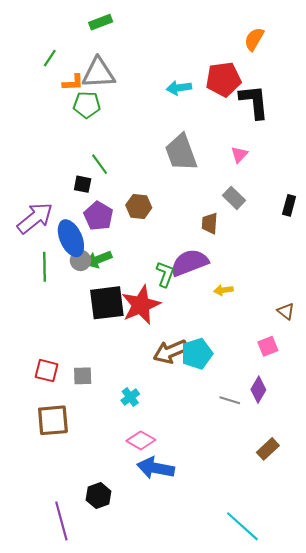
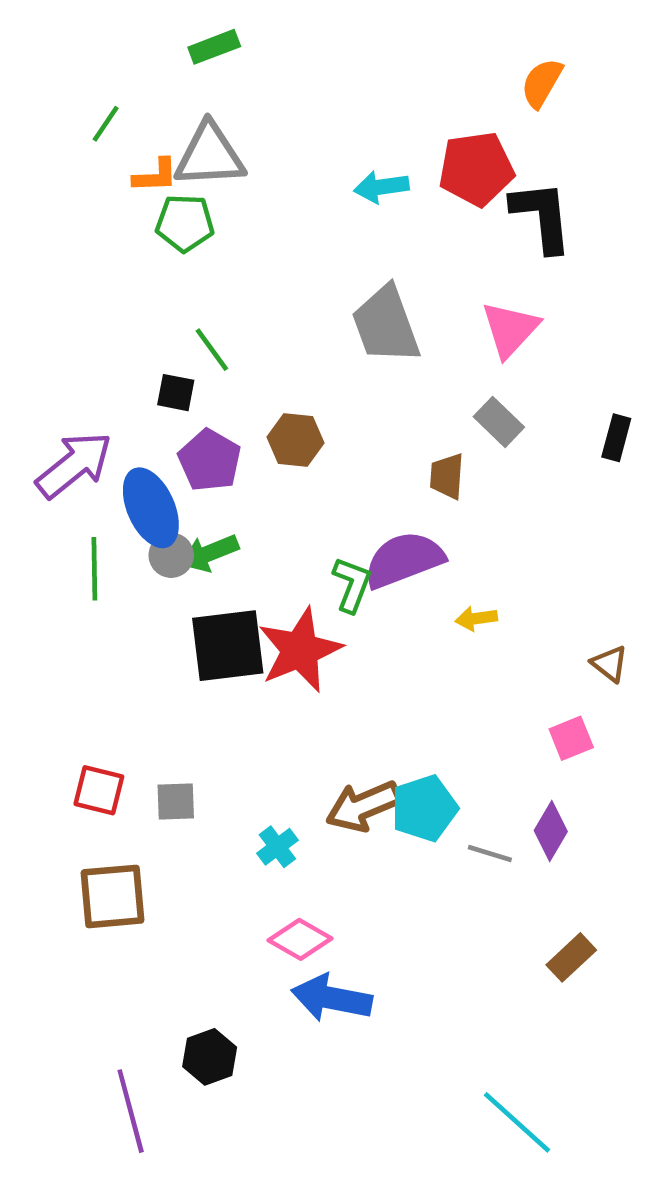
pink triangle: (239, 155) -> (510, 329), size x1.6
brown arrow: (170, 352) -> (363, 806), moved
cyan pentagon: (197, 354) -> (424, 808), moved

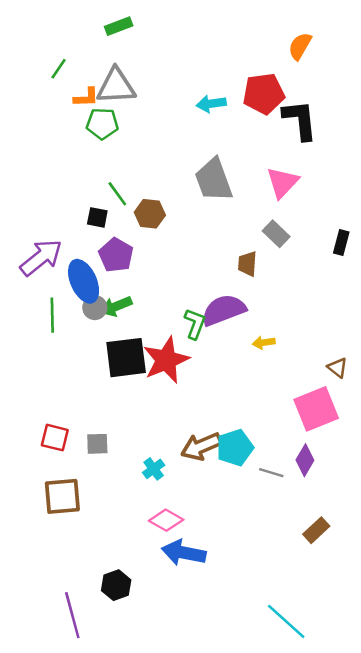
brown hexagon: (295, 440) -> (150, 214), moved
pink square: (571, 738) -> (316, 409), size x1.8

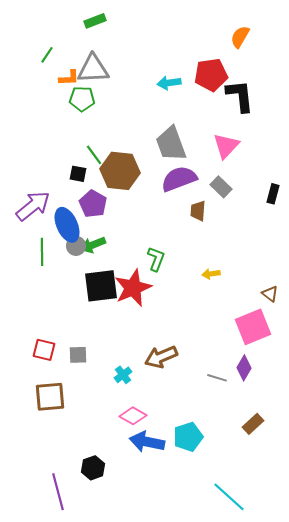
brown hexagon: (150, 214) -> (120, 171), size x1.6
purple semicircle: (224, 310) -> (179, 179), moved
cyan pentagon: (235, 448) -> (188, 437), moved

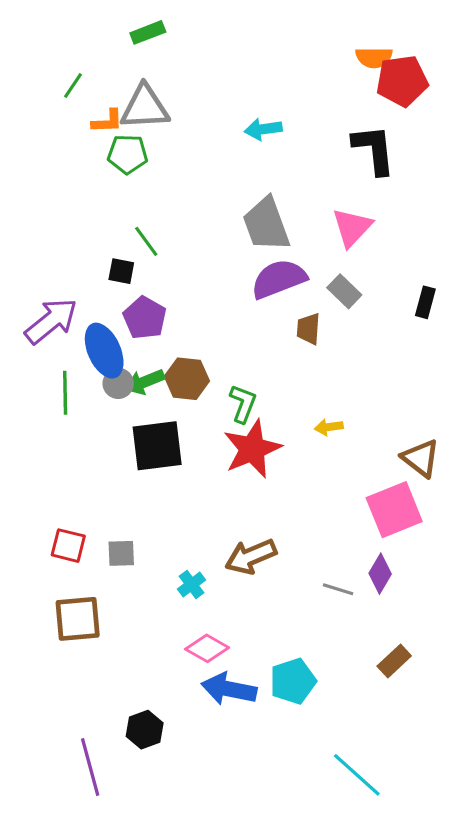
orange semicircle: (240, 37) -> (374, 57), turned -120
red pentagon: (211, 75) -> (402, 81), moved
brown hexagon: (120, 171) -> (187, 379), moved, size x0.7
red star: (133, 288) -> (252, 449), moved
brown triangle: (270, 294) -> (421, 458), size x1.5

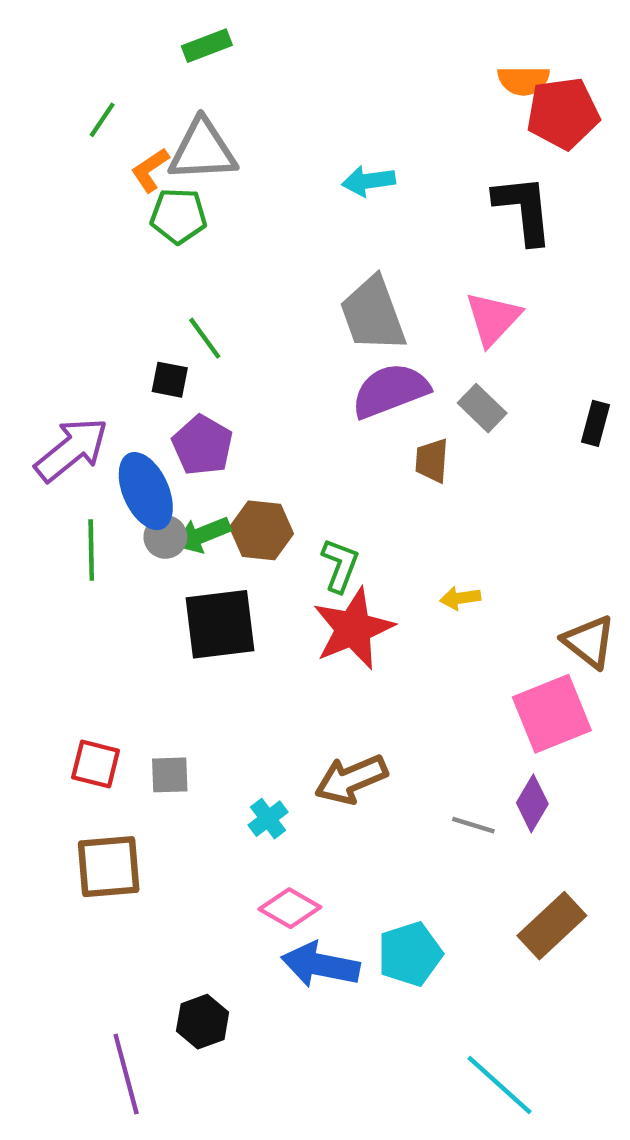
orange L-shape: (107, 121) -> (150, 170), turned 148
brown rectangle: (394, 661) -> (552, 926), size x1.4

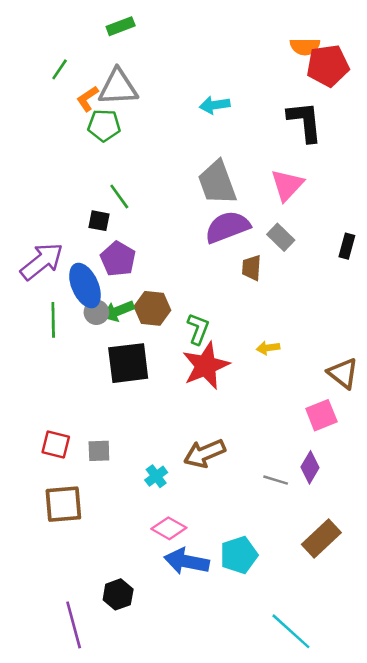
pink square: (552, 714) -> (321, 415), size x0.7

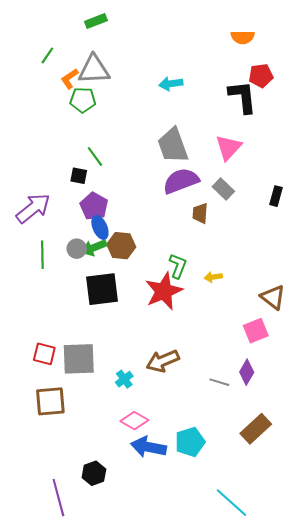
red pentagon: (328, 66) -> (261, 76), moved, size x0.7
blue ellipse: (85, 286) -> (100, 227), moved, size x0.7
green L-shape: (198, 329) -> (178, 266), moved
gray square: (99, 451) -> (79, 359), size x1.8

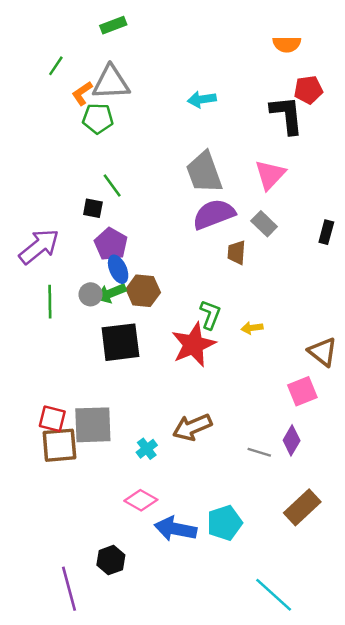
brown square: (50, 401) -> (59, 445), moved
pink diamond: (134, 421) -> (141, 500), moved

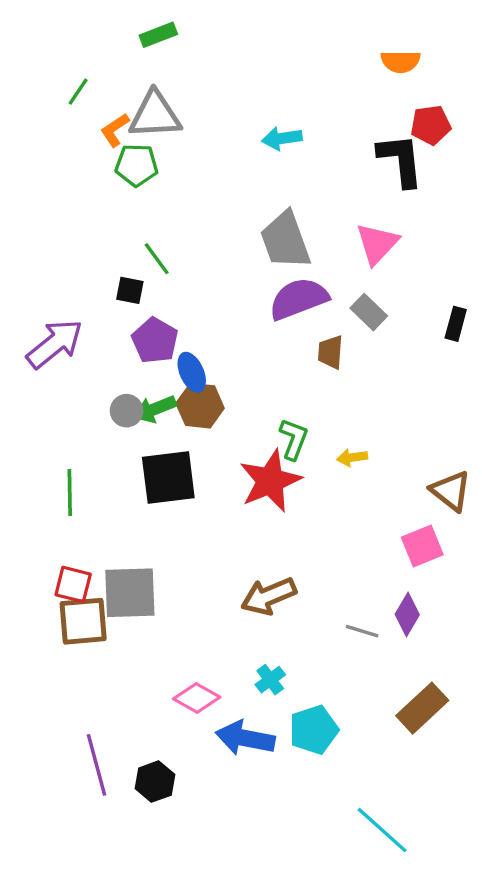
blue ellipse: (118, 269) -> (192, 372), moved
green line: (50, 302) -> (70, 493), moved
cyan cross: (147, 449) -> (270, 680), moved
purple line: (69, 589) -> (96, 765), moved

